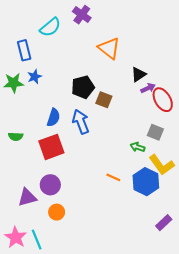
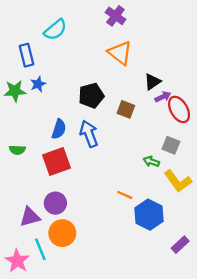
purple cross: (82, 15) -> (115, 16), moved
brown square: (104, 100) -> (126, 109), moved
blue hexagon: (146, 182) -> (149, 215), moved
orange circle: (57, 212) -> (62, 233), size x1.5
cyan line: (37, 239) -> (40, 249), moved

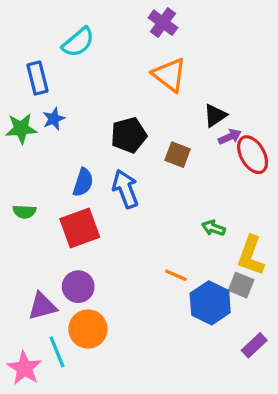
gray square: (171, 145) -> (241, 285), moved
yellow L-shape: (178, 181) -> (251, 256), turned 56

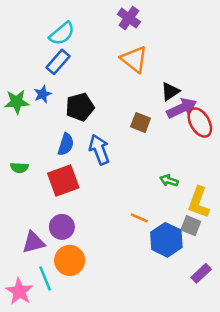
blue rectangle: (37, 78) -> (58, 62), moved, turned 55
black pentagon: (129, 135) -> (80, 107), moved
purple arrow: (230, 137) -> (182, 108), size x1.6

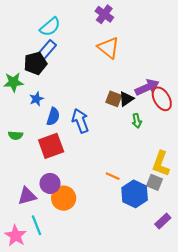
black triangle: (170, 92) -> (126, 99), moved
blue star: (43, 94) -> (36, 99), moved
black pentagon: (80, 107) -> (35, 63), moved
green arrow: (169, 180) -> (137, 121), moved, turned -120
orange circle: (70, 260) -> (64, 198), moved

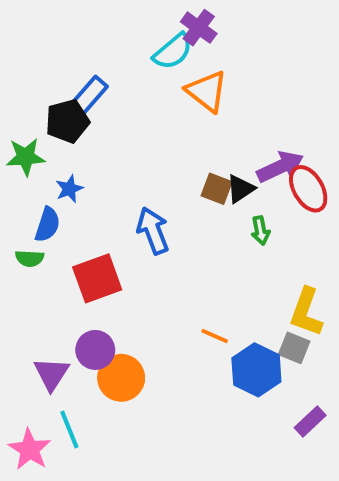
cyan semicircle: (50, 27) -> (173, 51), moved
blue semicircle: (53, 117) -> (47, 225), moved
purple triangle: (27, 196) -> (51, 374), turned -42

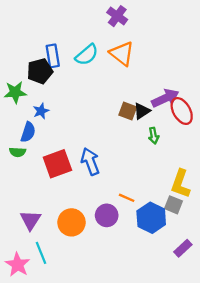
cyan semicircle: (173, 51) -> (87, 55), moved
blue rectangle: (89, 95) -> (53, 56), turned -50
blue arrow: (153, 231) -> (90, 161), moved
purple circle: (95, 350) -> (107, 215), moved

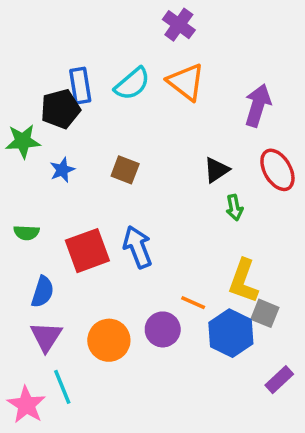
purple arrow: (165, 98) -> (258, 105), moved, turned -48
brown square: (128, 111) -> (125, 170), moved
blue semicircle: (28, 132) -> (43, 292), moved
yellow L-shape: (181, 184) -> (243, 281), moved

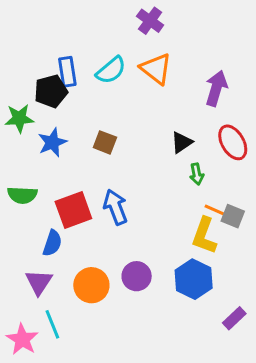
blue star: (62, 170) -> (52, 142), size x1.4
green semicircle: (26, 233) -> (22, 195), size x1.4
blue semicircle: (43, 292) -> (52, 243), moved
orange line: (193, 303) -> (215, 210), moved
gray square: (265, 313) -> (233, 216), moved

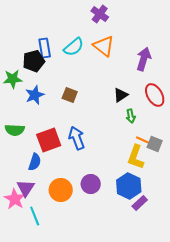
purple rectangle: (234, 318) -> (140, 203), moved
pink star: (22, 339) -> (15, 199), moved

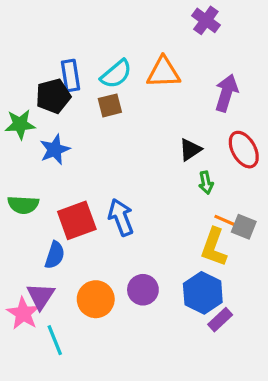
purple cross: (100, 14) -> (206, 20), moved
orange triangle: (104, 46) -> (163, 72), turned -40
brown square: (70, 95) -> (110, 105), moved, turned -35

